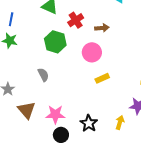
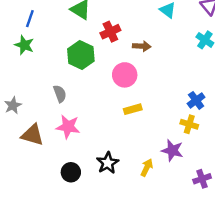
brown triangle: (27, 110) -> (32, 135), turned -42
pink star: (55, 114) -> (68, 127), moved

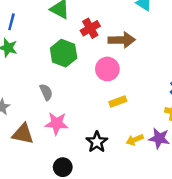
brown arrow: (142, 46) -> (122, 40), size x1.5
black star: (108, 163) -> (97, 142), moved
yellow arrow: (147, 168) -> (135, 140), moved, turned -133

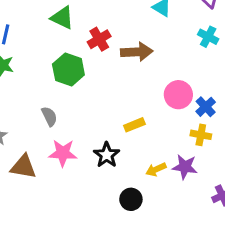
pink circle: (107, 69) -> (178, 95), moved
black star: (97, 142) -> (107, 155), moved
black circle: (63, 167) -> (131, 199), moved

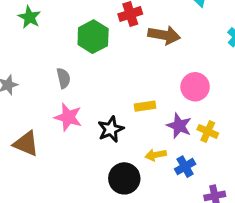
blue cross: (206, 107) -> (185, 167), moved
brown triangle: (23, 167) -> (26, 144), moved
purple star: (185, 167) -> (179, 126), moved
black circle: (131, 199) -> (124, 178), size x1.4

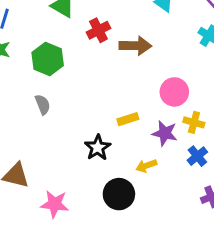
green hexagon: (93, 37) -> (48, 59), moved
pink star: (68, 117) -> (55, 204), moved
yellow cross: (208, 131) -> (194, 122), moved
blue cross: (185, 167) -> (197, 156), moved

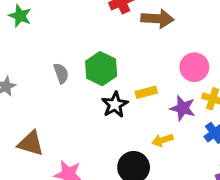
green hexagon: (48, 59) -> (101, 69), moved
black star: (98, 148) -> (115, 105), moved

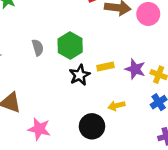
pink circle: (194, 67) -> (148, 14), moved
purple star: (183, 108) -> (135, 69), moved

